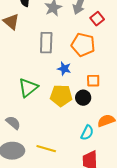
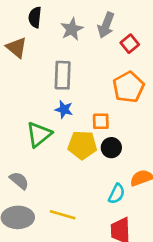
orange pentagon: (83, 45) -> (128, 87), moved, turned 30
blue star: (64, 69) -> (64, 109), moved
orange square: (93, 81) -> (101, 121), moved

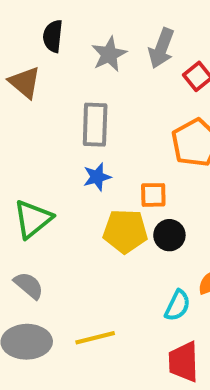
blue star: (64, 109) -> (97, 177), turned -30
green triangle: (39, 134) -> (33, 219), moved
yellow line: (63, 215) -> (95, 338), turned -30

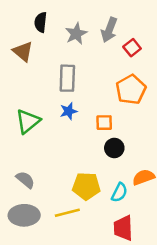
green triangle: (33, 219) -> (28, 121), moved
yellow pentagon: (125, 231) -> (86, 186), moved

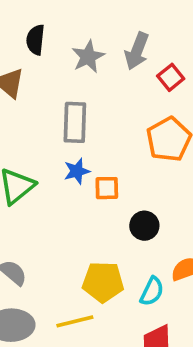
orange square: (104, 123) -> (107, 188), moved

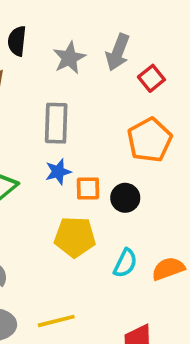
black circle: (144, 226) -> (125, 198), moved
yellow pentagon: (103, 282) -> (75, 237), moved
cyan semicircle: (152, 291) -> (125, 263), moved

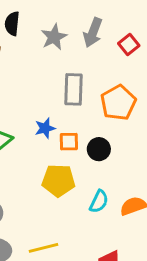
red square: (151, 78) -> (129, 44), moved
gray rectangle: (56, 123) -> (73, 89), moved

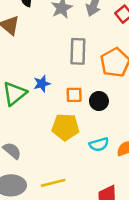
blue star: (45, 128) -> (42, 84), moved
cyan semicircle: (99, 201) -> (99, 144), turned 48

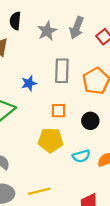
blue star: (42, 84) -> (29, 83), moved
black circle: (99, 101) -> (90, 121), moved

